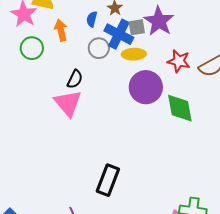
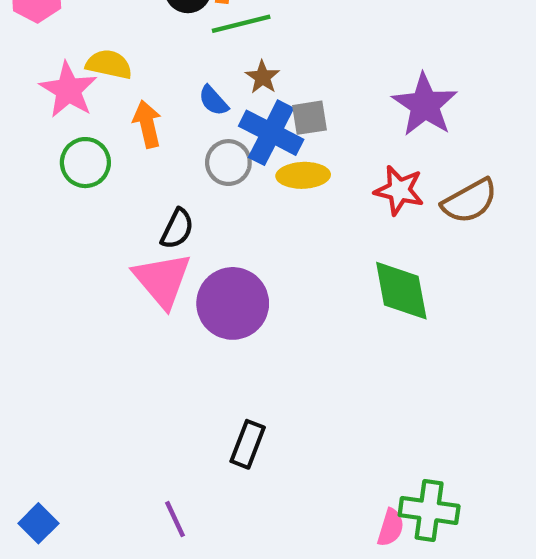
blue semicircle: (92, 19) -> (213, 101), turned -56
purple star: (159, 21) -> (425, 105), moved
purple circle: (146, 87) -> (233, 303), moved
black rectangle: (108, 180) -> (248, 444), size x0.7

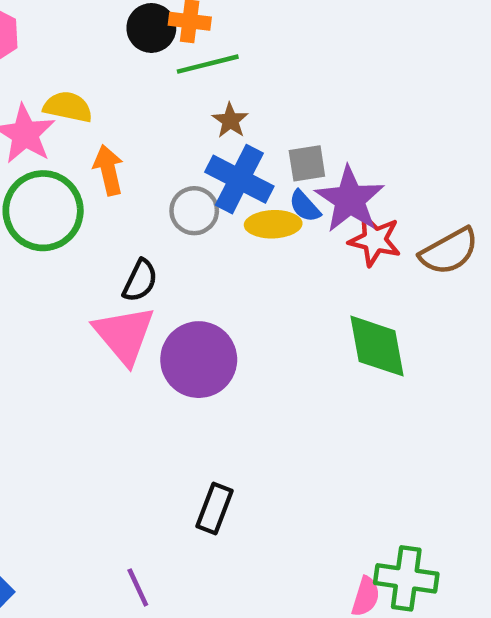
blue semicircle: (213, 101) -> (305, 206), moved
purple star: (425, 105) -> (350, 199), moved
gray square: (310, 118) -> (307, 163), moved
green circle: (85, 163) -> (43, 211), size x1.5

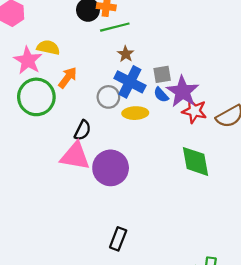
orange arrow: (108, 170) -> (68, 78), turned 50
yellow ellipse: (273, 224) -> (135, 113), moved
pink triangle: (124, 335) -> (75, 156), turned -40

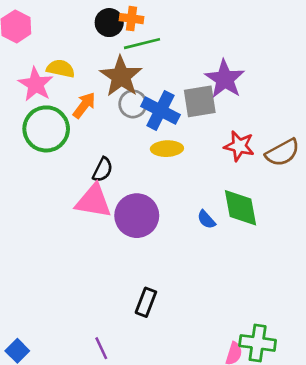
brown star: (126, 54) -> (121, 76), moved, size x2.0
gray square: (162, 74) -> (200, 101), size x1.5
purple star: (183, 92) -> (225, 79), moved
blue semicircle: (161, 95) -> (206, 220), moved
gray circle: (108, 97) -> (133, 104), moved

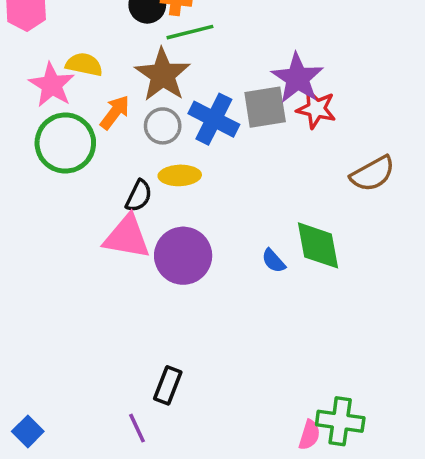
gray circle: (133, 104) -> (163, 126), moved
red star: (239, 146) -> (316, 109), moved
yellow ellipse: (167, 149) -> (180, 175), moved
black rectangle: (146, 302) -> (168, 385), moved

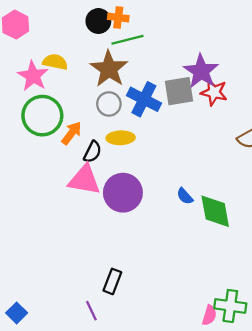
orange arrow: (115, 112) -> (72, 133), moved
green diamond: (318, 245) -> (215, 211), moved

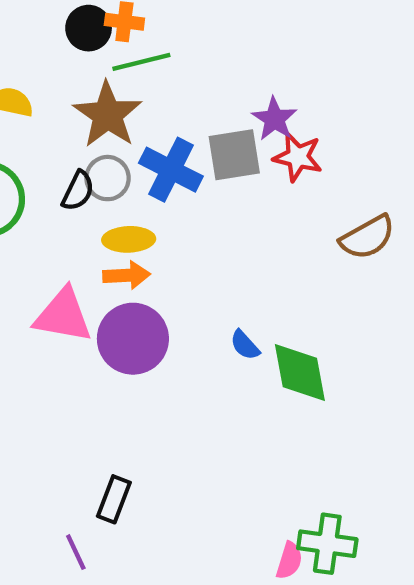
purple star: (201, 71) -> (274, 119), size x0.7
orange arrow: (72, 133) -> (127, 275), moved, turned 50
black semicircle: (93, 152) -> (78, 191), moved

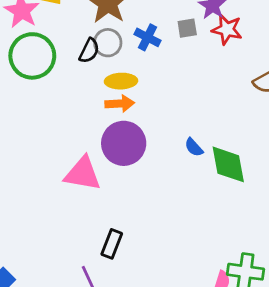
gray square: (234, 155) -> (187, 28), size x0.6
blue cross: (171, 170) -> (147, 37), size x0.7
pink triangle: (63, 315) -> (83, 174), moved

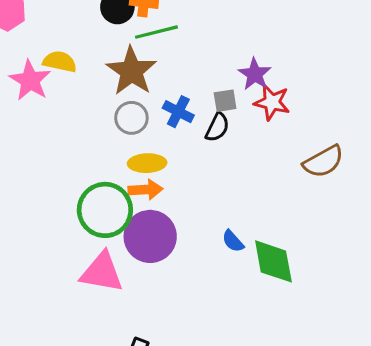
black semicircle: (89, 51) -> (217, 127), moved
green circle: (32, 56) -> (105, 210), moved

